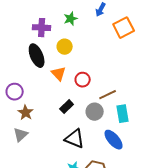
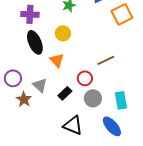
purple cross: (42, 28) -> (30, 14), moved
red circle: (83, 80) -> (85, 78), moved
brown line: (108, 95) -> (106, 60), moved
gray triangle: (21, 135) -> (40, 85), moved, turned -35

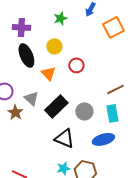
brown line: (106, 60) -> (115, 89), moved
red circle: (85, 78) -> (76, 65), moved
black rectangle: (65, 93) -> (56, 106), size x1.6
blue ellipse: (112, 126) -> (103, 139), turned -65

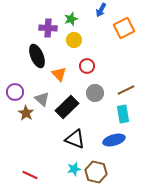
purple cross: (21, 27) -> (48, 28), moved
yellow circle: (54, 46) -> (74, 40), moved
gray circle: (84, 111) -> (95, 93), moved

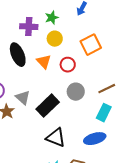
orange square: (124, 28) -> (91, 45), moved
orange triangle: (59, 74) -> (44, 62), moved
cyan rectangle: (123, 114) -> (104, 113), turned 36

